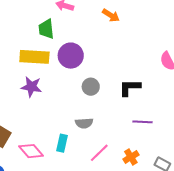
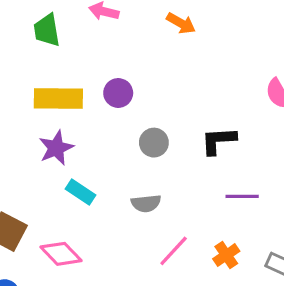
green trapezoid: (46, 29) -> (47, 30), moved
purple circle: (71, 56) -> (118, 93), size x0.7
purple star: (31, 87) -> (56, 148), turned -30
cyan rectangle: (62, 143) -> (80, 192), moved, turned -66

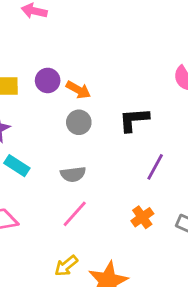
orange arrow: (181, 23) -> (78, 90), moved
purple line: (242, 196) -> (155, 167), turned -60
pink line: (174, 251) -> (75, 214), moved

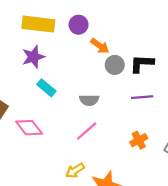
orange arrow: (78, 90) -> (100, 46), moved
gray circle: (79, 122) -> (115, 65), moved
purple line: (155, 167) -> (142, 97), moved, turned 50

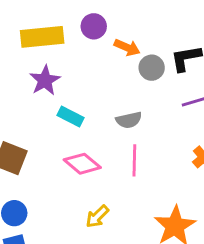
pink diamond: (29, 128) -> (82, 164), moved
pink line: (87, 131) -> (134, 160), turned -35
yellow arrow: (75, 170) -> (97, 217), moved

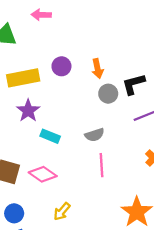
orange arrow: (127, 47) -> (98, 68), moved, turned 60
pink diamond: (82, 164) -> (43, 174), moved
yellow arrow: (97, 217) -> (62, 211), moved

